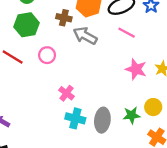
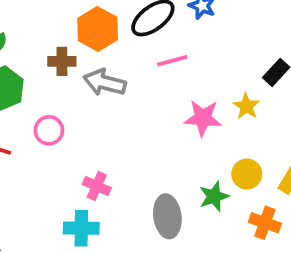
pink line: (127, 33) -> (172, 61), turned -30
cyan cross: (75, 118) -> (81, 228), moved

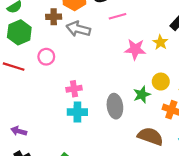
pink cross: (97, 186) -> (74, 89), turned -32
cyan cross: (81, 228) -> (77, 112), moved

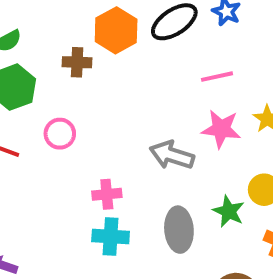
pink line: (117, 16) -> (217, 77), moved
gray arrow: (78, 29) -> (172, 155), moved
green star: (142, 95) -> (229, 211), turned -30

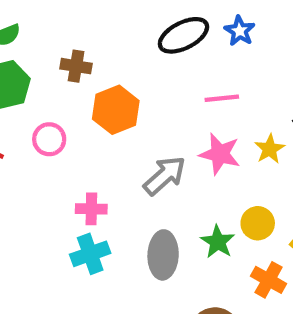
orange hexagon: (116, 30) -> (116, 110), moved
gray arrow: (172, 155) -> (165, 176), turned 114
cyan cross: (111, 236) -> (90, 254), turned -30

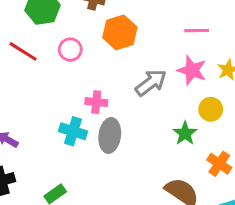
yellow circle: (258, 223) -> (211, 109), moved
cyan cross: (90, 254) -> (73, 131), moved, turned 32
gray ellipse: (163, 255) -> (110, 135), moved

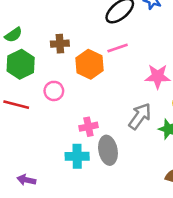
pink line: (197, 31) -> (118, 48), moved
gray arrow: (151, 83) -> (140, 116), moved

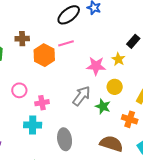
pink circle: (54, 91) -> (19, 90), moved
gray ellipse: (108, 150) -> (65, 139), moved

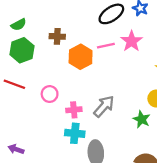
pink star: (96, 66) -> (132, 41), moved, turned 30
gray arrow: (81, 96) -> (104, 106), moved
cyan cross: (33, 125) -> (75, 133), moved

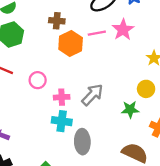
brown cross: (57, 36) -> (57, 21), moved
green star: (142, 119) -> (130, 109), turned -30

